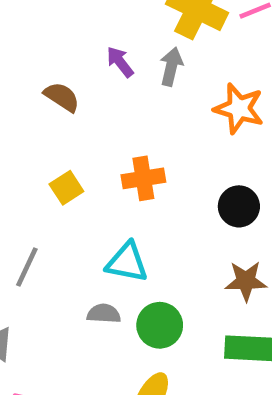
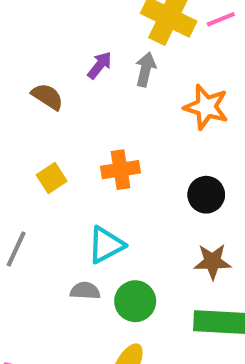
purple arrow: (120, 62) -> (100, 65), turned 76
cyan triangle: (127, 262) -> (106, 245), turned -39

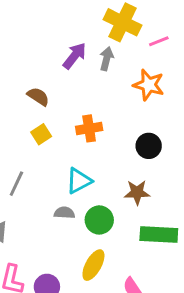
pink line: (221, 19) -> (159, 41), moved
purple arrow: (100, 65) -> (75, 56), size x1.4
brown semicircle: (47, 97) -> (38, 96), moved
brown star: (212, 262) -> (137, 192), moved

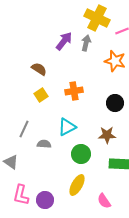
gray semicircle: (64, 213) -> (44, 144), moved

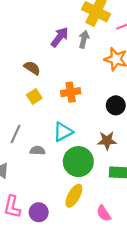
green circle: (81, 154) -> (78, 162), size x1.4

